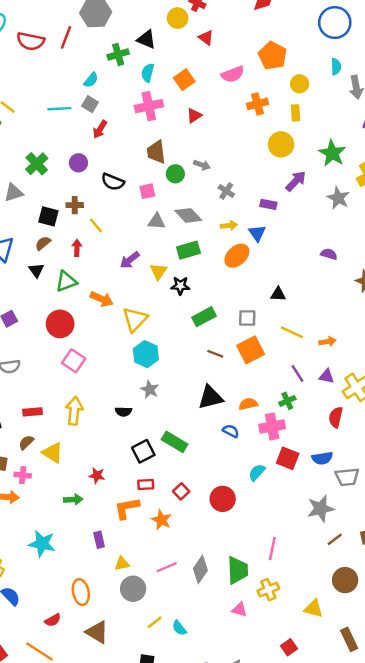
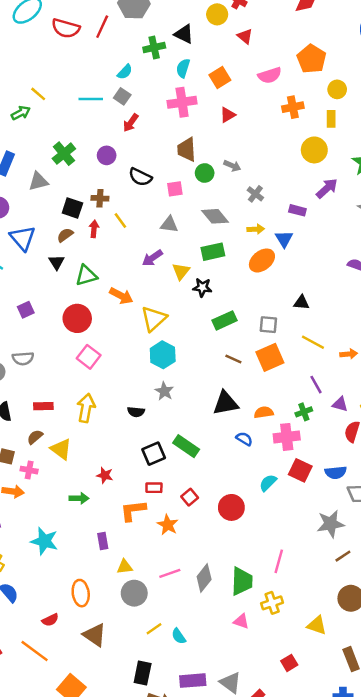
gray triangle: (157, 221) -> (169, 224), moved
red arrow: (77, 248) -> (94, 229), moved
purple triangle: (327, 376) -> (340, 404), moved

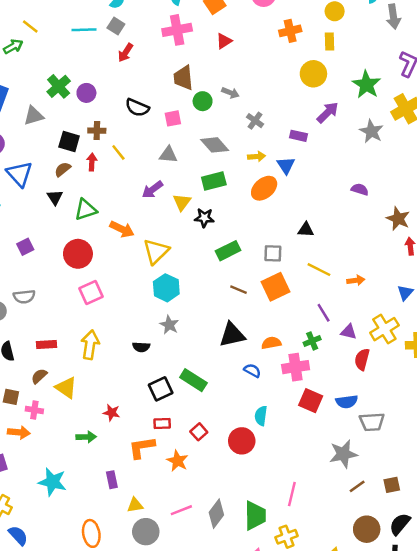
purple circle: (107, 155) -> (86, 93), moved
pink square: (89, 357) -> (91, 293), turned 30
cyan semicircle: (268, 483) -> (261, 416), moved, turned -36

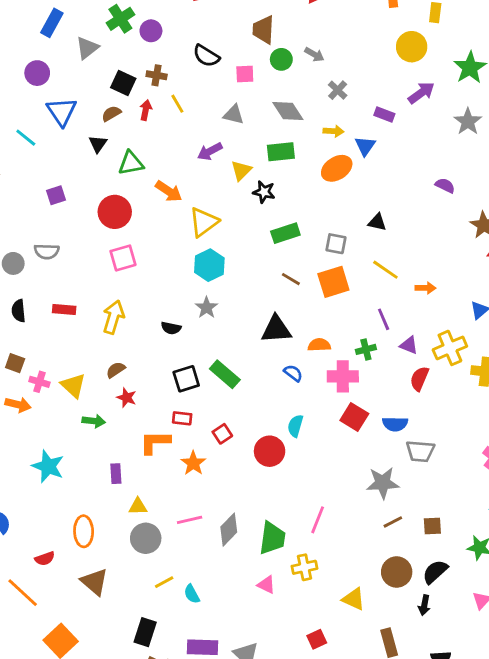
gray triangle: (34, 116) -> (87, 48), turned -30
brown semicircle: (39, 376) -> (116, 370), moved
yellow triangle: (66, 388) -> (73, 386), moved

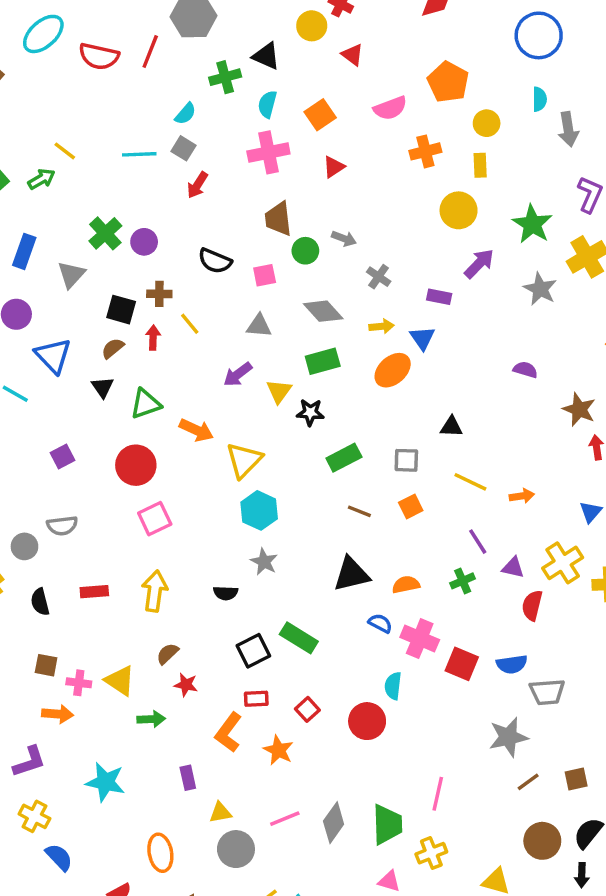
orange square: (333, 282) -> (411, 506), size x0.6
pink cross: (343, 376) -> (420, 638), moved, turned 32
orange L-shape: (155, 442) -> (228, 732), turned -44

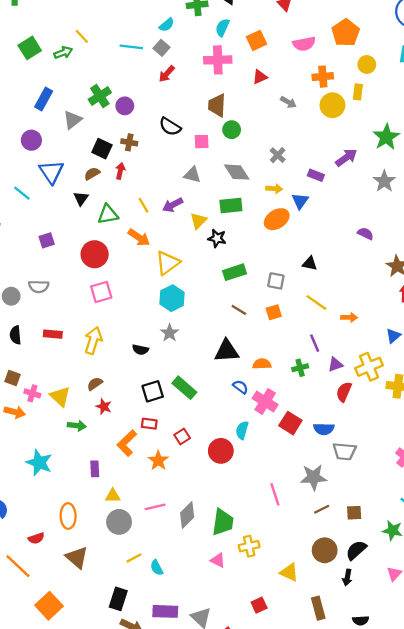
yellow circle: (459, 210) -> (332, 105), moved
gray arrow: (344, 238) -> (288, 102), moved
yellow line: (190, 324) -> (144, 205), moved
purple triangle: (513, 568) -> (335, 364), turned -42
pink line: (438, 794) -> (275, 494), moved, turned -40

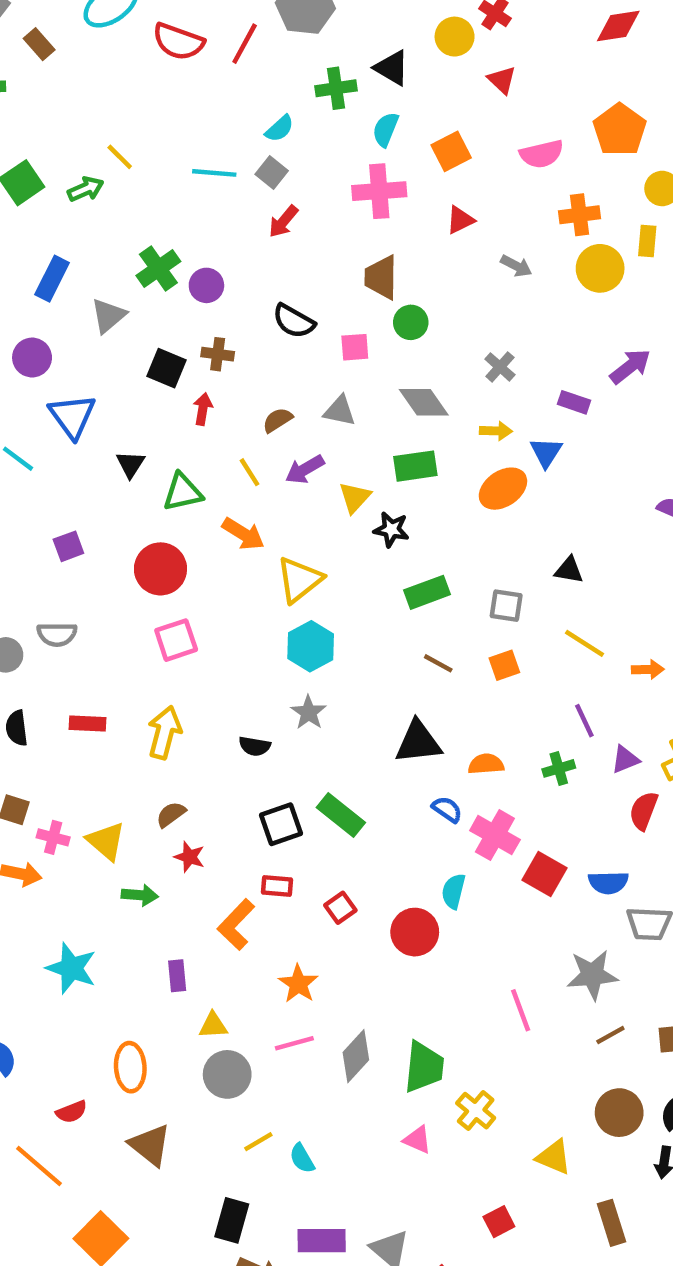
brown semicircle: (92, 174) -> (278, 420), moved
orange star: (158, 460) -> (298, 984), moved
yellow cross: (249, 546) -> (476, 1111), turned -36

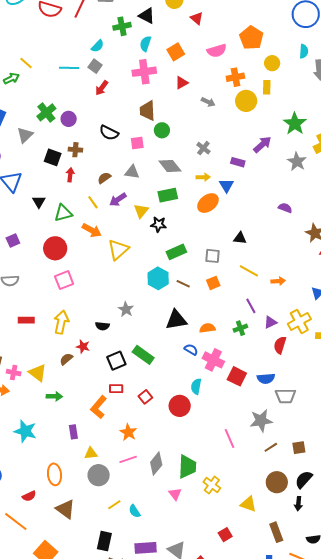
cyan hexagon: (311, 646) -> (158, 278), moved
red star: (189, 857) -> (83, 347), moved
pink triangle: (417, 1140) -> (175, 494), moved, turned 32

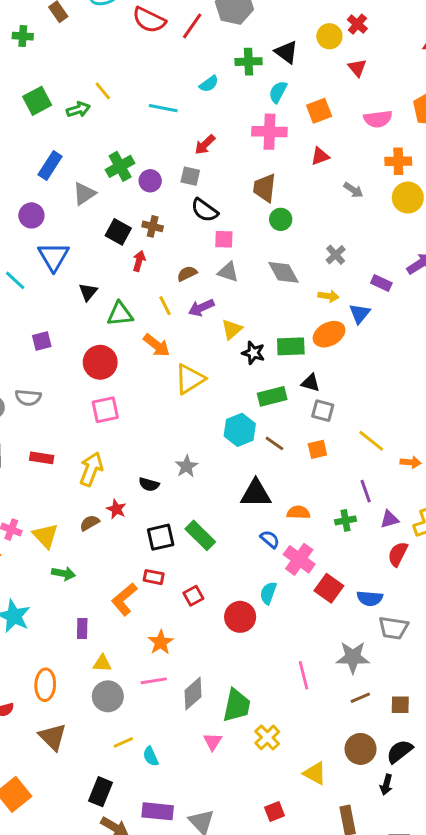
gray square: (95, 66) -> (190, 176), moved, turned -32
pink square: (137, 143) -> (224, 239), moved
green rectangle: (168, 195) -> (291, 346), moved
black triangle: (240, 238) -> (311, 383), moved

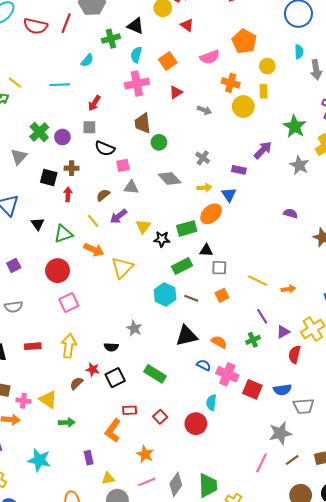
orange cross: (398, 161) -> (231, 83), turned 30
orange semicircle: (298, 512) -> (219, 342), turned 42
black square: (161, 537) -> (115, 378), moved
pink line: (304, 675) -> (261, 463), moved, turned 54

